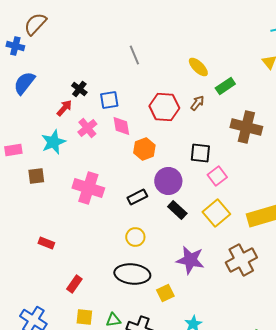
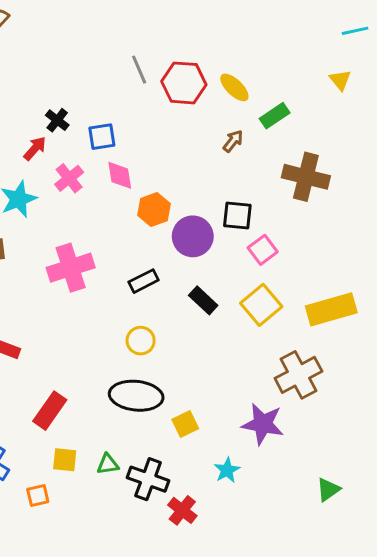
red hexagon: (164, 107) -> (184, 83), moved
purple circle: (168, 181) -> (193, 236), moved
pink cross: (88, 188) -> (71, 268), turned -36
purple star: (190, 260) -> (263, 424), moved
red rectangle: (74, 284) -> (50, 411), size x1.4

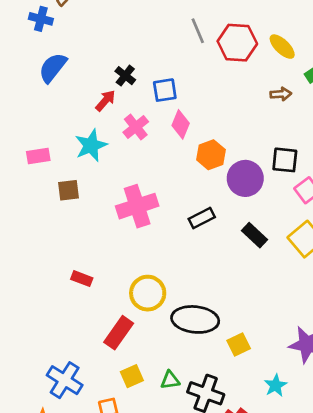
brown arrow: (233, 141) -> (281, 94), turned 48
pink diamond: (120, 175) -> (181, 124), turned 32
yellow circle: (141, 341) -> (148, 293), moved, size x1.4
yellow square: (65, 460) -> (132, 376), turned -30

